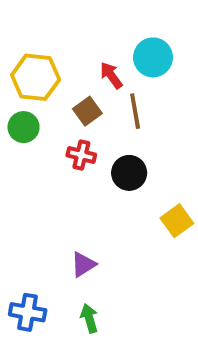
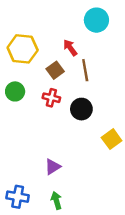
cyan circle: (153, 57) -> (96, 20), moved
green circle: (24, 127) -> (15, 91), moved

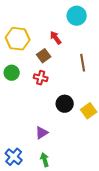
brown line: (85, 70) -> (83, 63), moved
black circle: (81, 109) -> (65, 104), moved
blue cross: (18, 197) -> (14, 157), turned 30

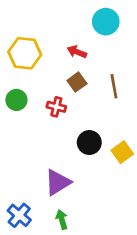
red arrow: (56, 38) -> (77, 52), turned -32
brown square: (44, 56) -> (77, 82), moved
purple triangle: (42, 133) -> (58, 182), size x1.5

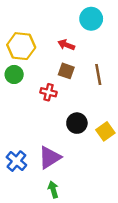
brown square: (77, 82) -> (66, 71), turned -35
green circle: (16, 100) -> (14, 74), moved
blue cross: (19, 215) -> (16, 161), moved

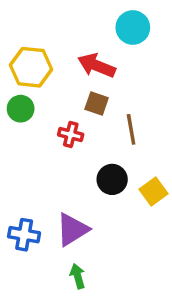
red arrow: (66, 45) -> (97, 65), size x1.5
brown line: (98, 74) -> (131, 129), moved
blue cross: (16, 161) -> (24, 235), turned -30

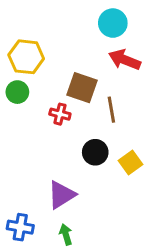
red arrow: (97, 65) -> (125, 60), moved
brown square: (97, 103) -> (82, 88), size x1.5
blue cross: (24, 235) -> (20, 227), moved

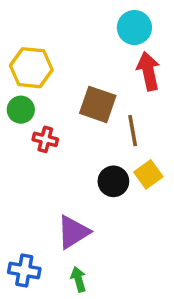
red arrow: (125, 60) -> (148, 71), turned 56
red cross: (60, 114) -> (45, 139), moved
yellow square: (130, 163) -> (148, 174), moved

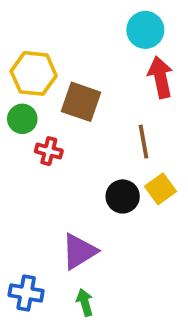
brown square: (98, 104) -> (81, 102), moved

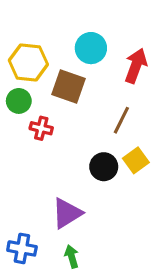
cyan circle: (145, 30) -> (91, 48), moved
red arrow: (160, 77) -> (136, 66), turned 32
brown line: (143, 142) -> (121, 120), turned 36

